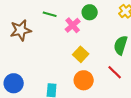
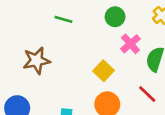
pink cross: (73, 25) -> (130, 44), moved
brown star: (21, 30) -> (36, 61), moved

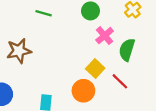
yellow square: (103, 71) -> (95, 68), moved

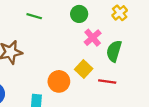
red line: (120, 81) -> (107, 81), turned -36
orange circle: (83, 91) -> (59, 81), moved

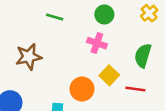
pink cross: (93, 38) -> (97, 43), moved, turned -30

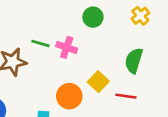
green line: (55, 17) -> (40, 43), moved
pink cross: (97, 43) -> (67, 47), moved

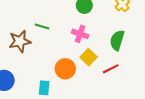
pink cross: (67, 47) -> (80, 34), moved
red line: (126, 96) -> (111, 69), turned -35

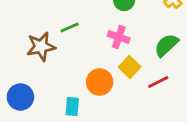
green line: (42, 27) -> (70, 27), turned -40
green semicircle: (117, 40) -> (166, 45), turned 30

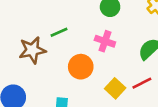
yellow square: (130, 67) -> (115, 88), moved
orange circle: (100, 82) -> (81, 67), moved

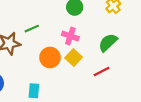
yellow square: (115, 88) -> (74, 58), moved

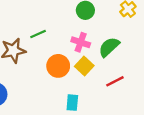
green semicircle: (108, 42) -> (109, 47), moved
cyan rectangle: (34, 91) -> (72, 103), moved

